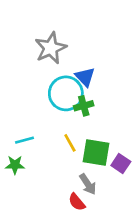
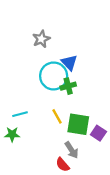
gray star: (51, 48) -> (41, 39), size x0.7

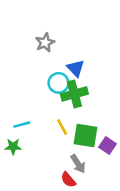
cyan circle: (54, 76) -> (58, 83), size x0.7
green cross: (68, 86) -> (74, 94), size x1.5

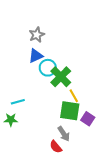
blue triangle: (76, 68) -> (36, 56), moved, turned 49
green cross: (74, 94) -> (61, 77), turned -30
yellow line: (62, 127) -> (74, 96), moved

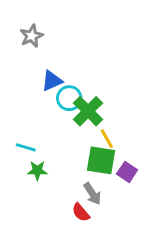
gray star: (37, 35) -> (32, 36), moved
cyan line: (18, 102) -> (26, 147), turned 32
green star: (11, 120) -> (37, 171), moved

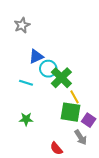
cyan line: (26, 147) -> (26, 83), moved
gray arrow: (92, 194) -> (81, 137), moved

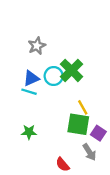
gray star: (22, 25) -> (37, 46), moved
blue triangle: (36, 57) -> (31, 78), moved
green cross: (61, 78) -> (72, 70), moved

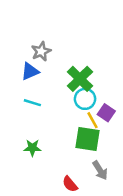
cyan circle: (54, 76) -> (85, 99), moved
blue triangle: (31, 78) -> (30, 71), moved
purple square: (98, 133) -> (106, 113), moved

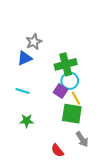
green cross: (80, 79) -> (66, 64), turned 30
cyan line: (32, 103) -> (23, 91), moved
purple square: (106, 113) -> (61, 91), moved

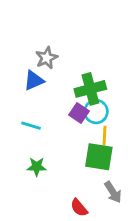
purple square: (61, 91) -> (79, 113), moved
yellow line: (76, 98) -> (104, 136), turned 32

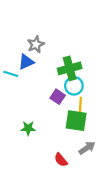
purple square: (79, 113) -> (58, 97), moved
cyan line: (31, 126) -> (11, 74), moved
gray arrow: (113, 192) -> (87, 148), turned -91

